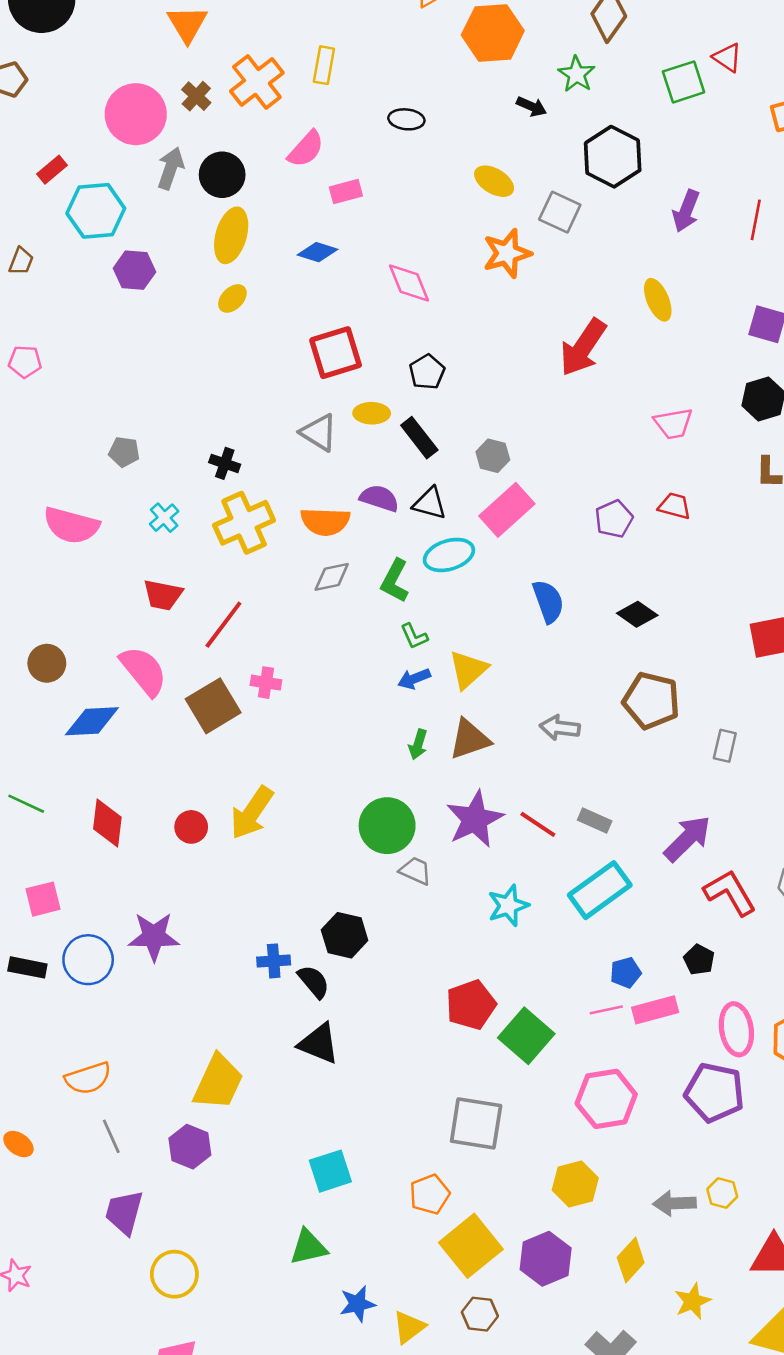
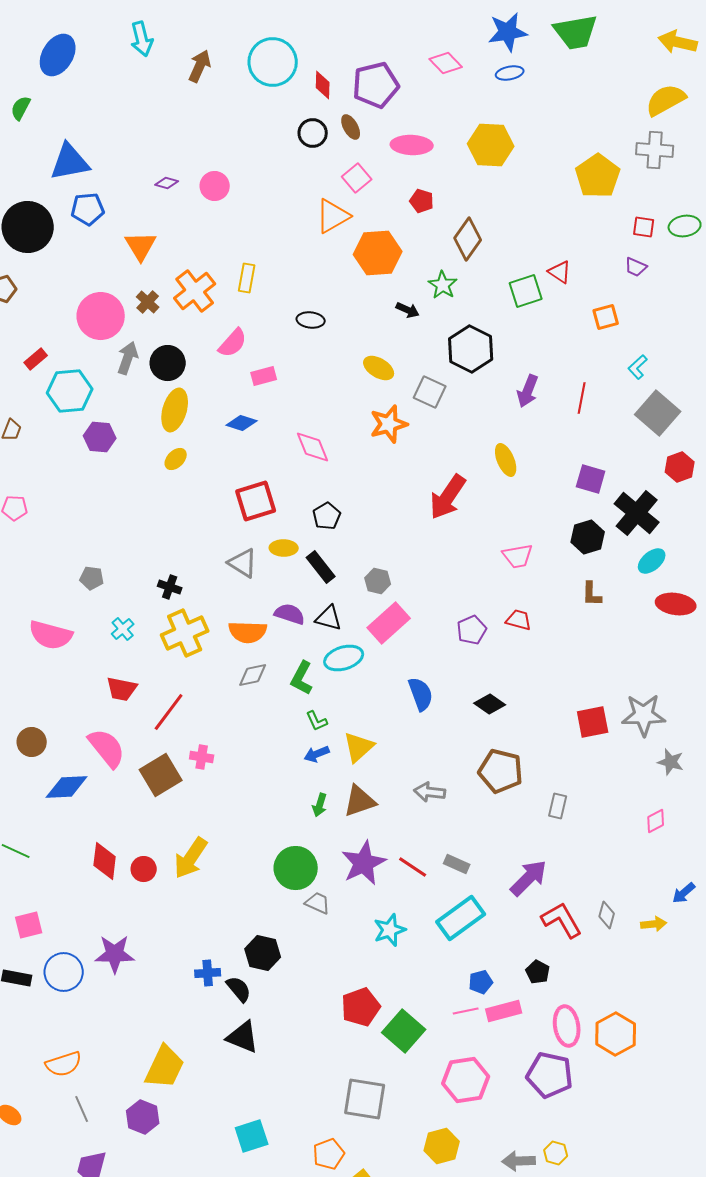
red diamond: (107, 823) -> (105, 861), moved

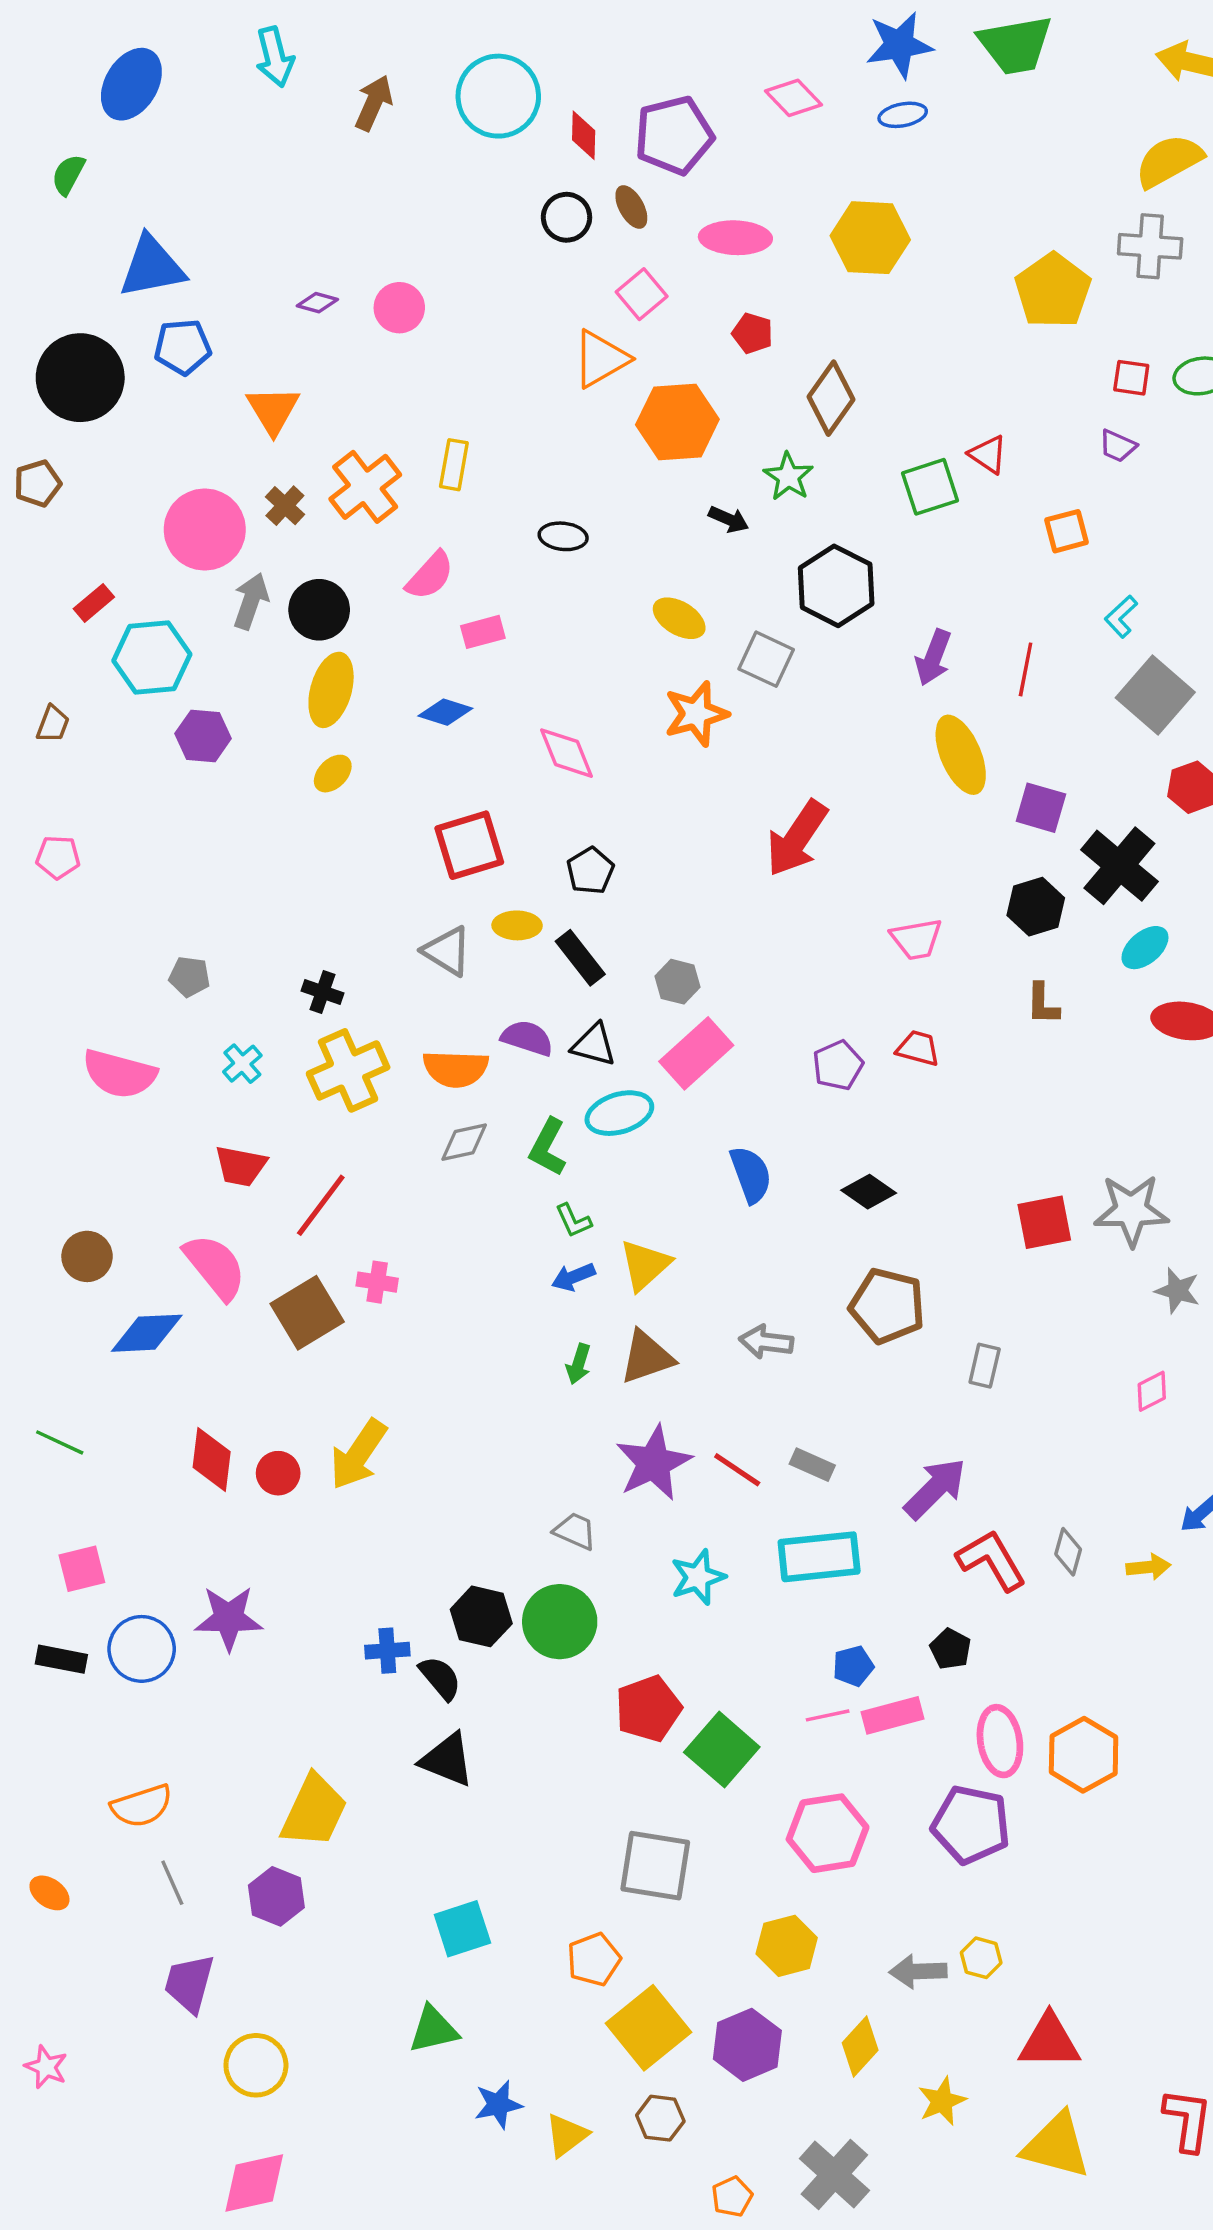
yellow ellipse: (506, 460) -> (961, 755), moved, size x1.4
green circle: (296, 868) -> (560, 1622), moved
cyan rectangle: (461, 918) -> (819, 1557), turned 30

